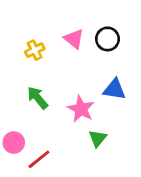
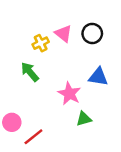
yellow cross: (35, 50) -> (41, 43), moved
green arrow: (38, 98) -> (30, 72), moved
green triangle: (98, 138) -> (84, 119), turned 35

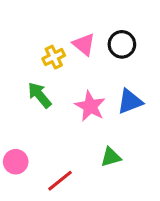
blue triangle: (98, 77) -> (130, 101), turned -30
pink star: (69, 94) -> (90, 106), moved
red line: (33, 137) -> (60, 181), moved

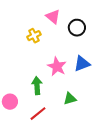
pink triangle: (84, 44) -> (53, 17), moved
green arrow: (39, 95) -> (37, 86), moved, turned 36

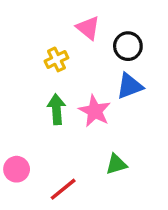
blue triangle: (82, 64) -> (130, 86), moved
green arrow: (37, 86) -> (56, 109), moved

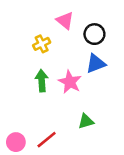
pink circle: (17, 169) -> (16, 142), moved

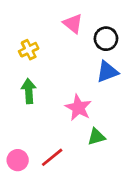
yellow cross: (42, 44) -> (29, 50), moved
green arrow: (42, 81) -> (29, 91), moved
pink star: (70, 82) -> (78, 108), moved

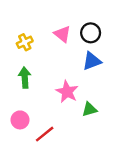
pink triangle: (73, 23) -> (62, 34), moved
green triangle: (96, 137) -> (89, 109), moved
pink circle: (18, 160) -> (20, 120), moved

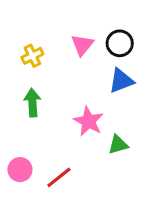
pink triangle: (62, 34) -> (82, 45), turned 30
pink circle: (20, 120) -> (20, 170), moved

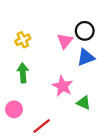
pink triangle: (82, 45) -> (65, 41), moved
green triangle: (118, 145) -> (84, 103), turned 40
pink circle: (20, 170) -> (14, 109), moved

